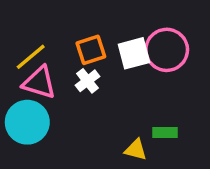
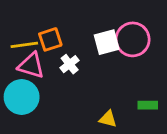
orange square: (91, 50) -> (50, 39), moved
yellow line: (31, 57) -> (24, 45), turned 32
green rectangle: (165, 132) -> (148, 105), moved

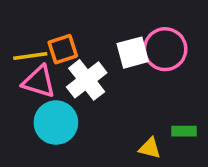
white cross: (70, 64) -> (87, 80), size x1.6
cyan circle: (22, 97) -> (56, 123), moved
yellow triangle: (108, 119) -> (150, 148), moved

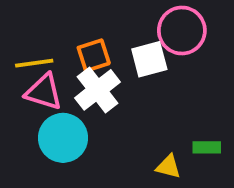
orange square: (63, 49) -> (94, 55), moved
pink circle: (165, 49) -> (182, 30), moved

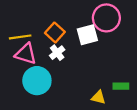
orange square: (94, 55) -> (55, 32), turned -30
white cross: (98, 90) -> (57, 53), size x0.6

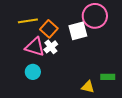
yellow line: (20, 37) -> (28, 21), moved
pink triangle: (26, 54) -> (35, 47), moved
cyan circle: (37, 81) -> (33, 72), size x0.6

